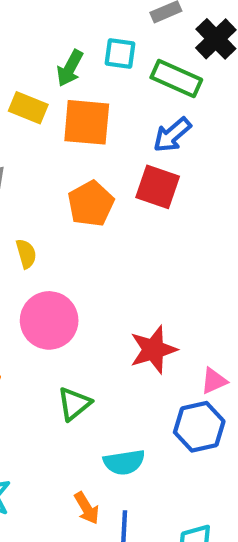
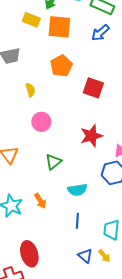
red square: (158, 187) -> (93, 88), moved
pink circle: (49, 320) -> (41, 122), size x0.7
orange arrow: (87, 508) -> (40, 201), moved

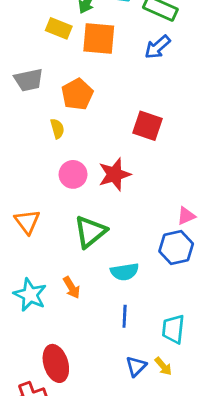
orange pentagon: (61, 66) -> (77, 94), moved
red star: (91, 136) -> (115, 174), moved
green triangle: (53, 162) -> (90, 232), size x1.4
blue triangle: (85, 256) -> (136, 366), turned 35

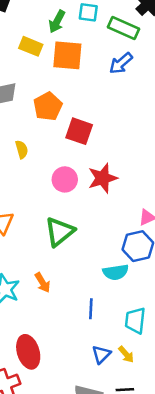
red square: (147, 126) -> (79, 131), moved
yellow semicircle: (57, 129) -> (22, 149), moved
pink circle: (73, 174) -> (65, 179), moved
red star: (115, 174) -> (103, 178), moved
cyan semicircle: (125, 272) -> (116, 272), moved

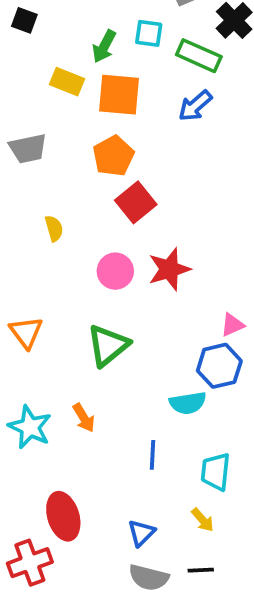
orange pentagon: (48, 106) -> (113, 156), moved
red square: (79, 131) -> (136, 202), turned 32
blue triangle: (101, 354) -> (141, 533), moved

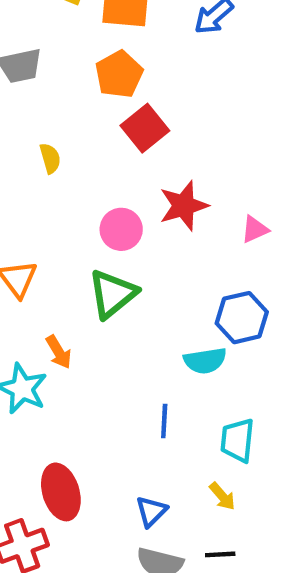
pink circle: (115, 271) -> (121, 229), moved
pink triangle: (232, 325) -> (255, 229), moved
orange arrow: (84, 418) -> (59, 352), moved

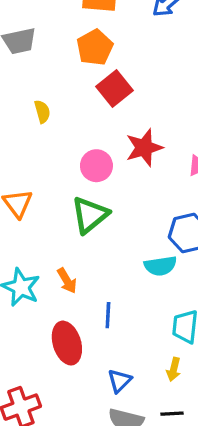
orange arrow: (59, 352) -> (67, 281), moved
blue line: (164, 421) -> (108, 315), moved
red ellipse: (61, 492) -> (67, 343), moved
yellow arrow: (222, 496) -> (174, 369), turned 55

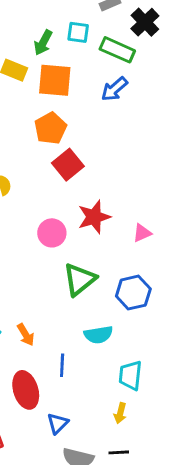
green triangle: (90, 215) -> (80, 279), moved
cyan semicircle: (160, 266) -> (98, 335), moved
blue triangle: (119, 381) -> (58, 423), moved

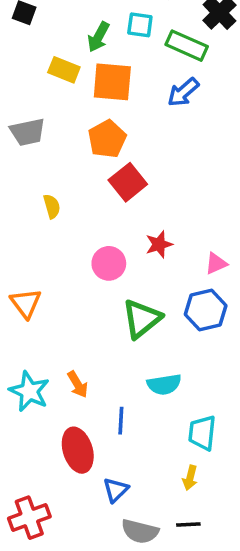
red star: (94, 217) -> (159, 244), size x0.7
blue hexagon: (133, 293) -> (206, 310), moved

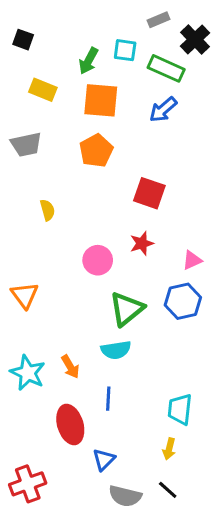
yellow rectangle: (64, 70) -> (43, 90), moved
red square: (128, 182) -> (149, 193), moved, turned -32
cyan semicircle: (164, 384) -> (116, 350), moved
black line: (188, 524) -> (168, 490), turned 45

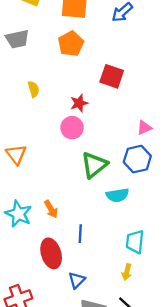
red star: (142, 243) -> (79, 103), moved
cyan semicircle: (116, 350) -> (117, 195), moved

